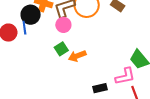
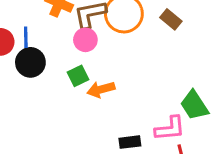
black circle: (31, 15) -> (30, 62), moved

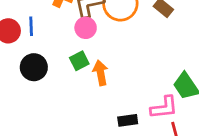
black circle: (30, 62) -> (34, 67), moved
orange arrow: (101, 89) -> (100, 73), turned 95

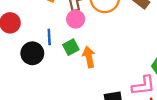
blue line: (31, 26) -> (49, 37), moved

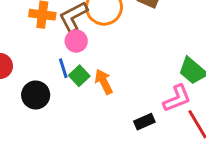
blue line: (49, 37) -> (63, 68), moved

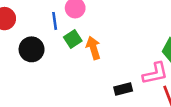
blue line: (63, 68) -> (55, 21), moved

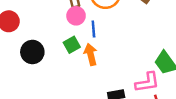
blue line: (55, 21) -> (93, 29), moved

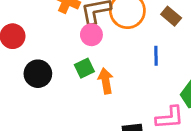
blue line: (93, 29) -> (156, 56), moved

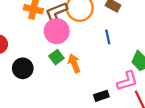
pink circle: (91, 35) -> (57, 31), size x1.5

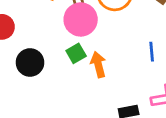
blue line: (108, 37) -> (152, 52), moved

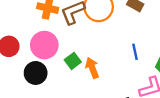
pink circle: (81, 19) -> (44, 45), moved

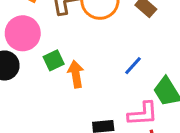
blue line: (135, 52) -> (133, 66), turned 42

